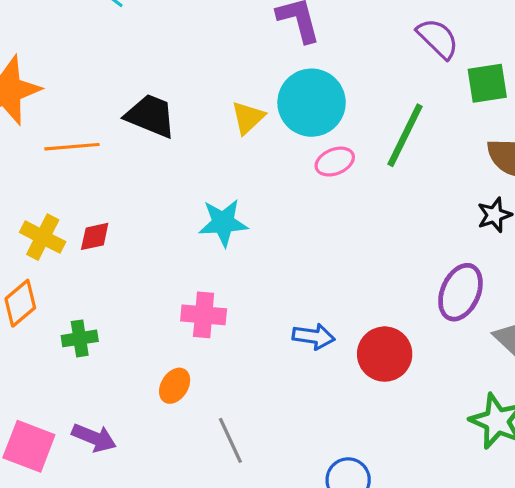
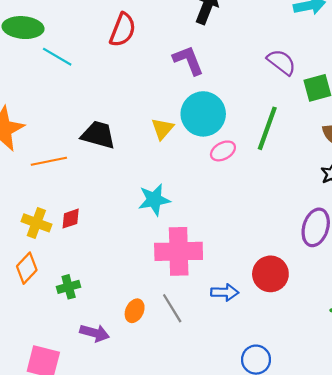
pink cross: (204, 315) -> (179, 251), moved, size x1.6
blue arrow: (314, 336) -> (225, 292), moved
purple arrow: (94, 438) -> (95, 333), moved
gray line: (230, 440) -> (172, 308), moved

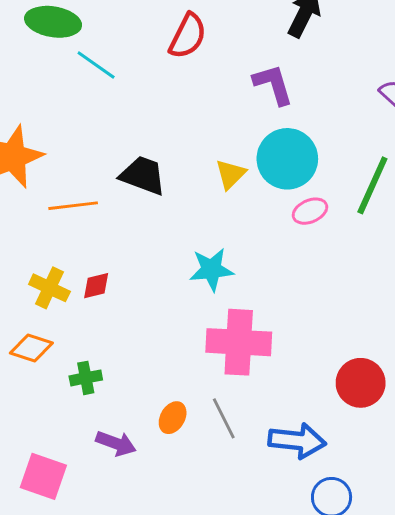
orange diamond: (27, 268) -> (31, 348), turned 60
blue arrow: (225, 292) -> (297, 441), moved, size x1.5

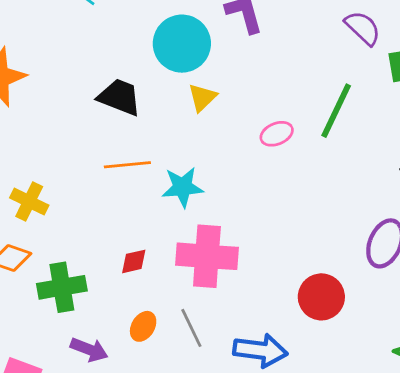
cyan circle: (287, 159) -> (182, 44), moved
orange line: (73, 206) -> (127, 165), moved
red diamond: (96, 286) -> (134, 261), moved
green cross: (86, 378) -> (62, 287), size x1.6

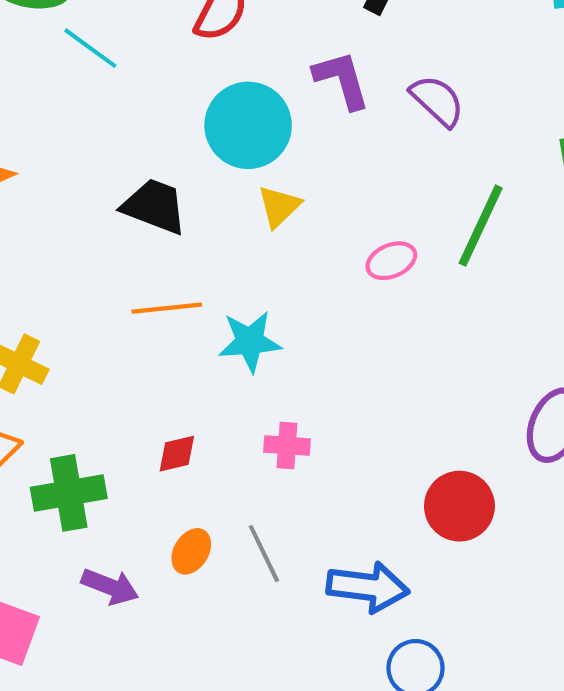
purple semicircle: (363, 28) -> (437, 101), moved
pink cross: (207, 256) -> (287, 446), size x0.5

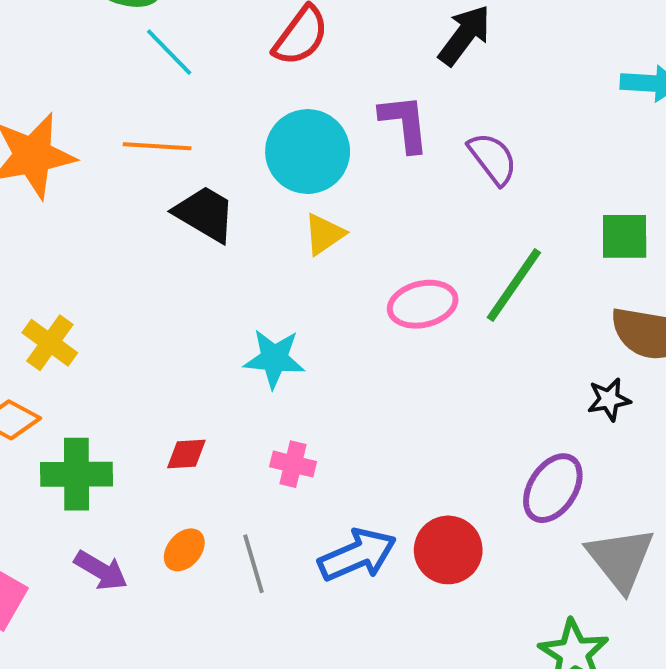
pink ellipse: (391, 261) -> (423, 304), size x1.4
orange line: (167, 308) -> (157, 146), moved
blue arrow: (368, 587) -> (357, 555), moved, turned -40

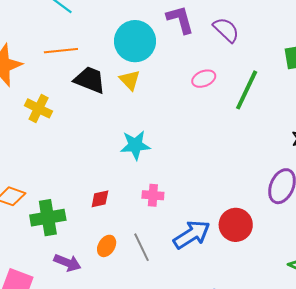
yellow triangle: (324, 234) -> (130, 80), moved, turned -30
pink ellipse: (423, 304) -> (204, 79), moved, size x0.7
yellow cross: (50, 343) -> (39, 108), moved

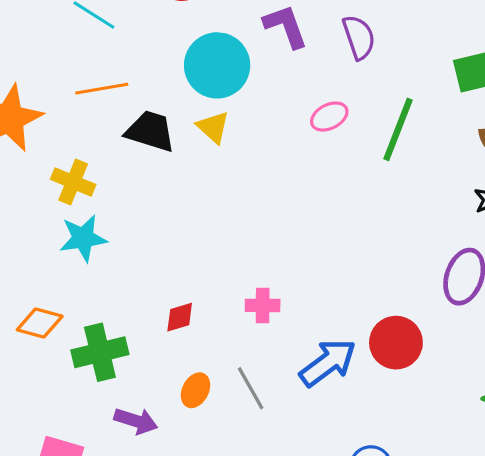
purple semicircle: (226, 30) -> (359, 37), turned 32
cyan star: (135, 145) -> (83, 238), moved

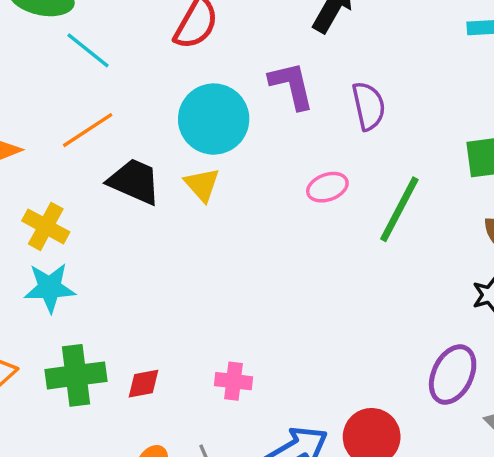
orange line: (102, 89) -> (88, 130), turned -30
green cross: (100, 352) -> (76, 375), moved

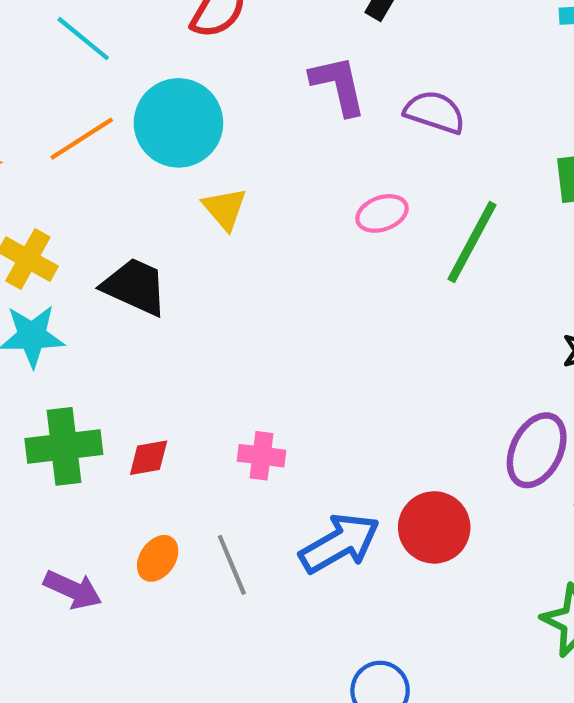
purple semicircle: (369, 106) -> (435, 112), turned -60
cyan circle: (214, 119) -> (178, 123), moved
black trapezoid: (134, 181) -> (135, 287), moved

